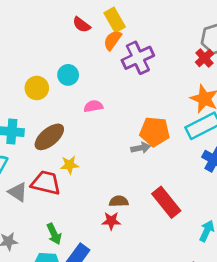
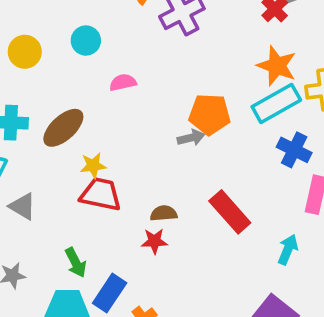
yellow circle: (37, 88) -> (25, 52), moved
red trapezoid: (46, 183) -> (101, 194), moved

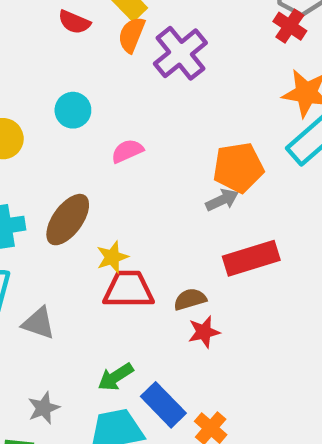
red rectangle: (230, 212) -> (251, 258), moved, turned -54
brown semicircle: (164, 213) -> (190, 299), moved
green arrow: (76, 263) -> (116, 377), turned 96
blue rectangle: (110, 293) -> (163, 405), turned -66

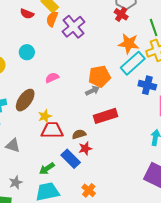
pink semicircle: (127, 151) -> (52, 78), moved
blue rectangle: (163, 405) -> (71, 159), moved

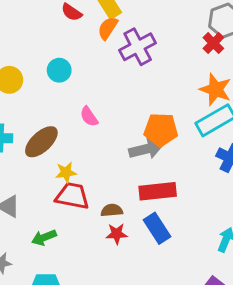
pink semicircle: (52, 78) -> (89, 117), turned -112
gray arrow: (92, 91) -> (146, 149), size x1.5
blue rectangle: (71, 159) -> (157, 228), moved
green arrow: (47, 169) -> (44, 238), moved

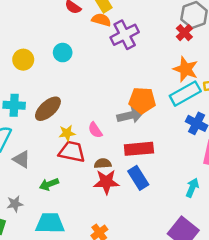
orange semicircle: (108, 28) -> (101, 20), turned 72
pink semicircle: (89, 117) -> (95, 130), moved
red star: (117, 234) -> (106, 182), size x1.5

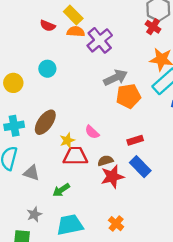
gray arrow: (130, 115) -> (115, 78), moved
red rectangle: (139, 149) -> (135, 140), size x0.6

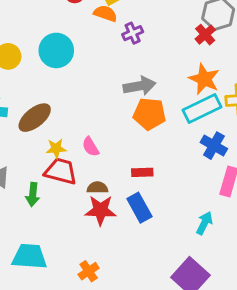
purple cross: (100, 40) -> (133, 33), size x0.6
cyan circle: (47, 69) -> (56, 50), size x1.5
green arrow: (61, 190) -> (33, 195), moved, turned -66

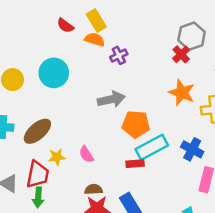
gray arrow: (140, 86) -> (111, 99), moved
cyan rectangle: (202, 108) -> (152, 147), moved
red trapezoid: (61, 171) -> (38, 174), moved, turned 88
red rectangle: (142, 172) -> (135, 164), moved

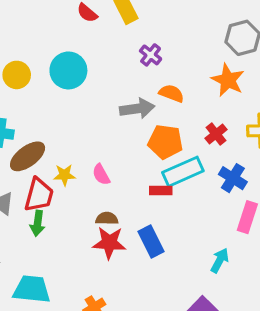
orange semicircle: (95, 39) -> (172, 93), moved
red cross: (181, 54) -> (216, 134), moved
purple cross: (119, 55) -> (151, 55), turned -30
orange star: (182, 93) -> (228, 80), moved
brown ellipse: (37, 131) -> (28, 156), moved

